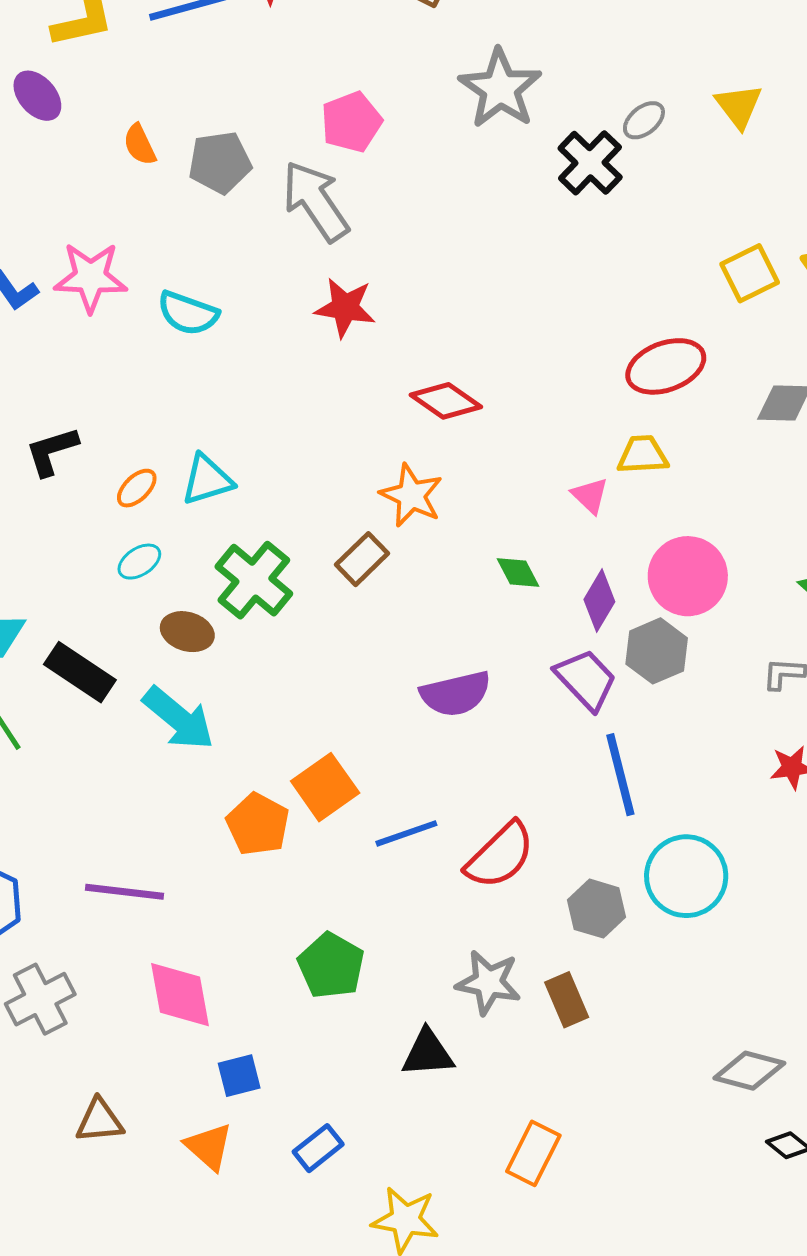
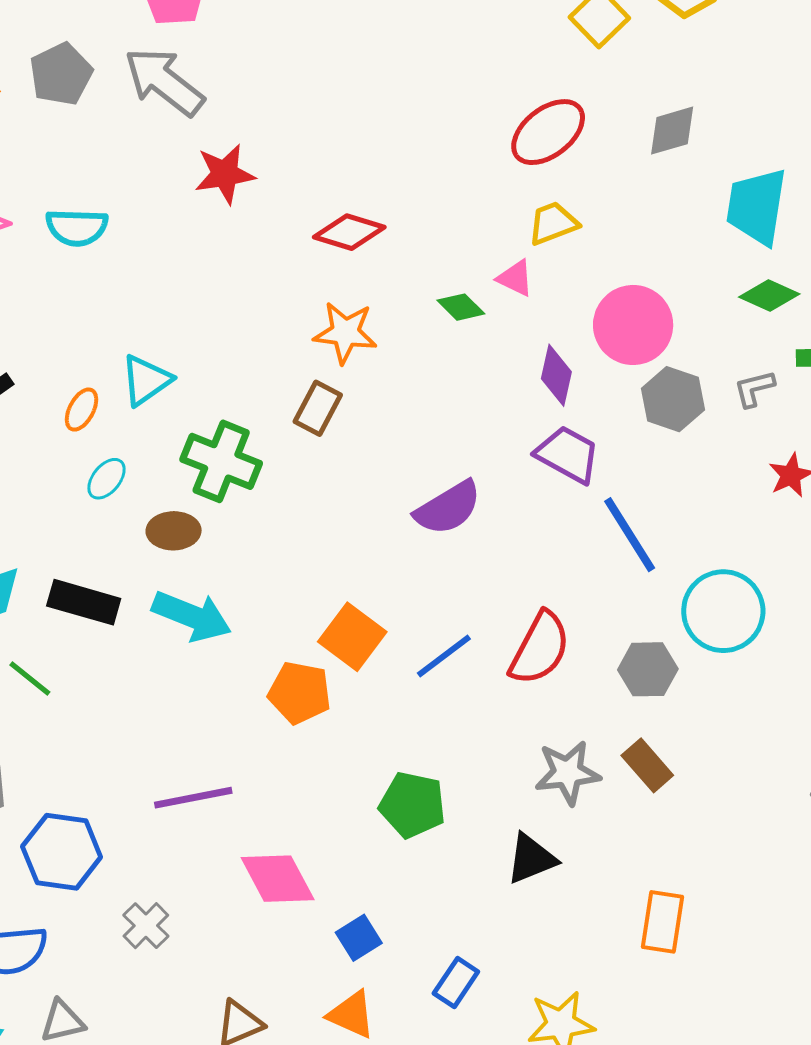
green diamond: (518, 572) -> (461, 307), moved
gray hexagon: (657, 651) -> (673, 399), moved
gray cross: (40, 999) -> (146, 926), size x0.7

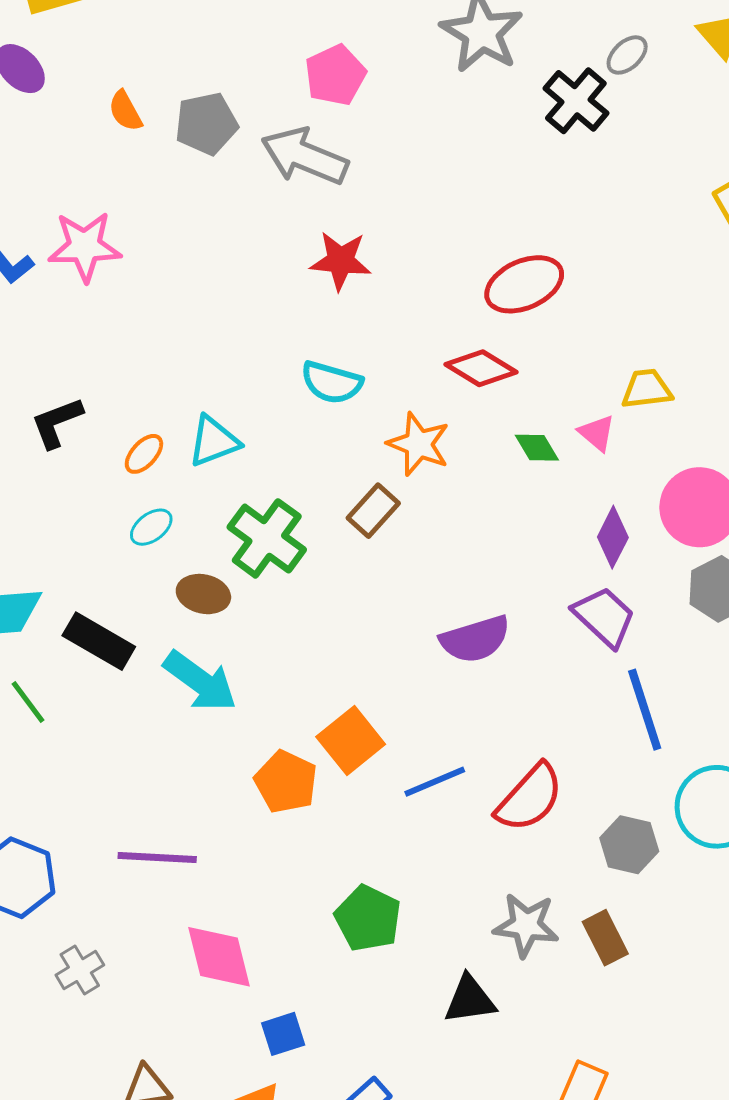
gray arrow: (164, 82) -> (305, 156), turned -30
red ellipse: (548, 132) -> (524, 284), moved
cyan semicircle: (77, 227) -> (332, 382), moved
red diamond: (349, 232) -> (481, 368), moved

